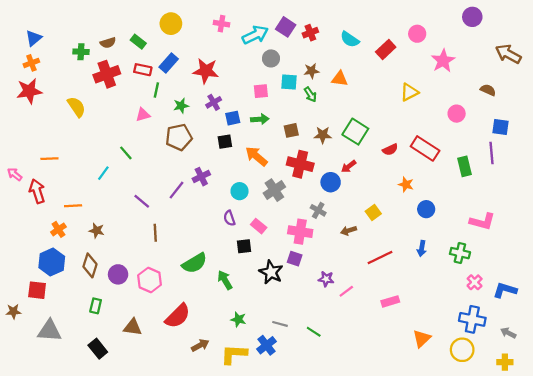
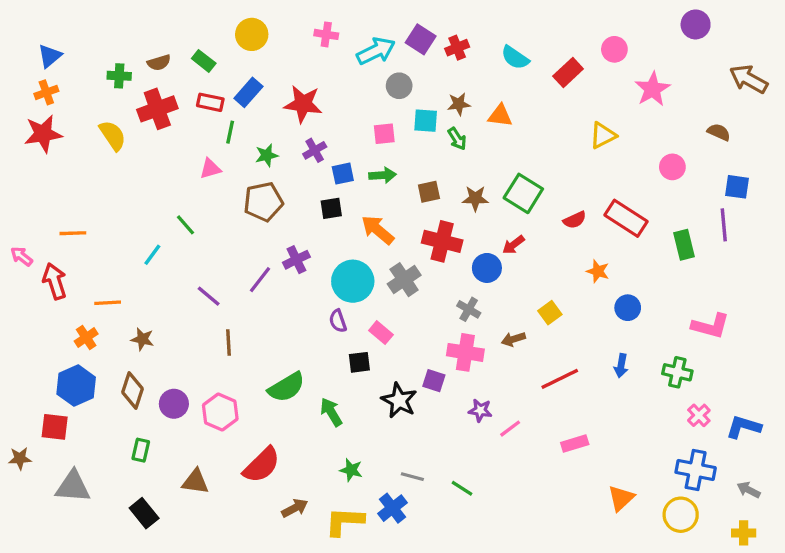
yellow semicircle: (76, 107) -> (113, 135), moved
cyan circle: (240, 191) -> (353, 281), size x1.6
pink cross: (300, 232) -> (465, 352), moved

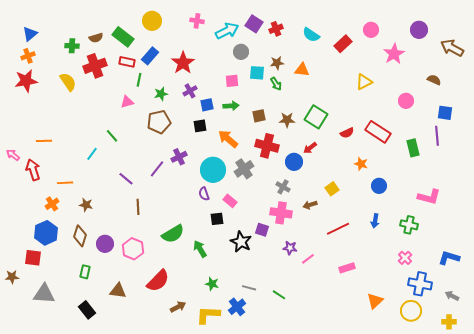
purple circle: (696, 24) -> (419, 30), moved
green rectangle: (204, 61) -> (123, 37), size x1.5
red star: (303, 104) -> (183, 63), turned 30
pink cross: (699, 415) -> (405, 258), moved

